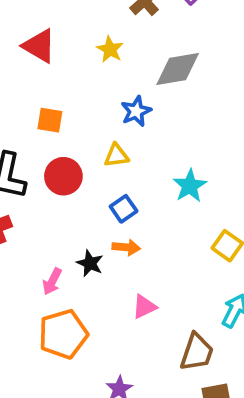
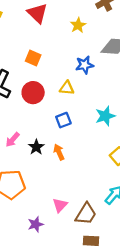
orange arrow: (126, 247) -> (59, 152), moved, turned -133
pink arrow: (52, 281) -> (13, 140), moved
pink triangle: (144, 307) -> (60, 205), moved, turned -35

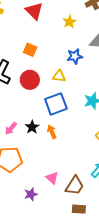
blue square: (63, 120) -> (56, 104), size x1.6
pink arrow: (13, 140) -> (11, 128), moved
pink triangle: (60, 205) -> (52, 178), turned -32

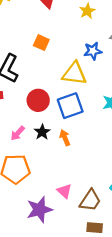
yellow triangle: (59, 76) -> (74, 74), size x1.6
red circle: (30, 80) -> (38, 100), moved
purple star: (31, 194) -> (39, 210), size x1.6

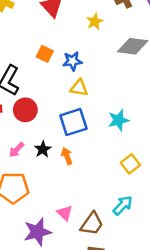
blue star: (93, 51) -> (72, 61), moved
yellow triangle: (74, 74) -> (79, 88), size x0.7
red circle: (38, 100) -> (25, 110), moved

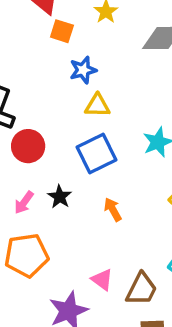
orange square: (45, 54) -> (62, 31), moved
orange arrow: (67, 156) -> (113, 209), moved

